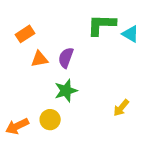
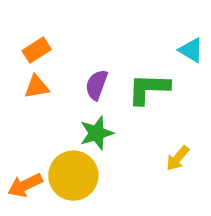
green L-shape: (101, 25) -> (149, 89), moved
orange triangle: (40, 59) -> (37, 87), moved
yellow circle: (50, 120) -> (73, 176), size x1.6

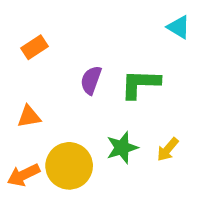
cyan triangle: (191, 50) -> (179, 27), moved
orange triangle: (37, 87) -> (29, 117), moved
green star: (97, 133) -> (122, 148), moved

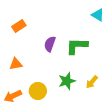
yellow circle: (69, 166) -> (38, 91), size x0.7

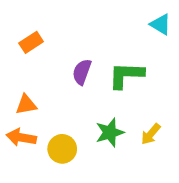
orange arrow: (13, 96) -> (21, 137), moved, turned 36

